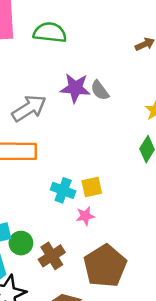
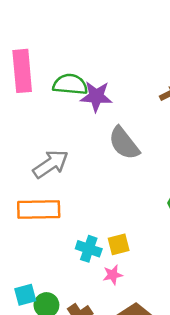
purple star: (75, 88) -> (96, 96), moved
gray semicircle: (100, 90) -> (124, 143), size x1.6

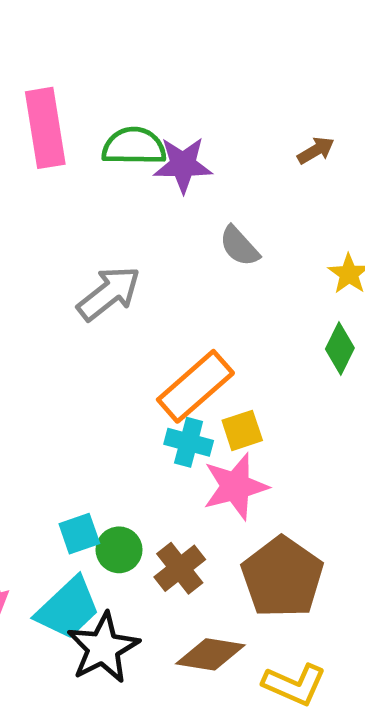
gray semicircle: (124, 143) -> (239, 246), size x0.7
orange rectangle: (39, 209) -> (195, 386), moved, turned -36
pink star: (113, 275) -> (235, 486), size x1.8

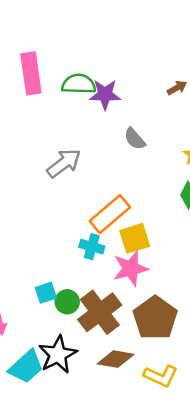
yellow square: (242, 430) -> (135, 238), size x1.4
cyan cross: (189, 442) -> (92, 247), moved
brown cross: (180, 568) -> (100, 312), size x1.6
cyan trapezoid: (68, 608) -> (26, 367), moved

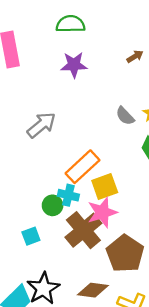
green semicircle: (79, 84) -> (71, 24), moved
gray semicircle: (135, 139) -> (125, 116), moved
green circle: (67, 302) -> (53, 205), moved
brown cross: (100, 312) -> (83, 230), moved

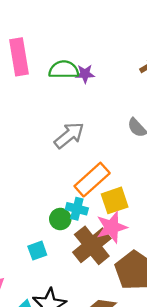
green semicircle: (71, 24) -> (64, 70), moved
purple star: (74, 65) -> (85, 74), size x0.7
gray arrow: (41, 125) -> (69, 135), moved

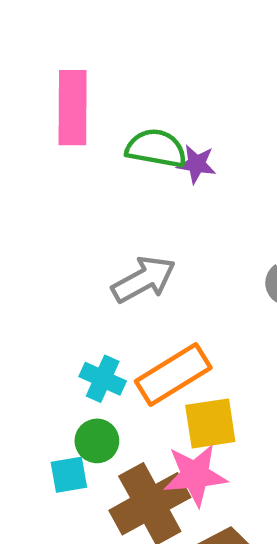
cyan cross: (77, 209) -> (103, 379), moved
cyan square: (37, 251) -> (69, 475), moved

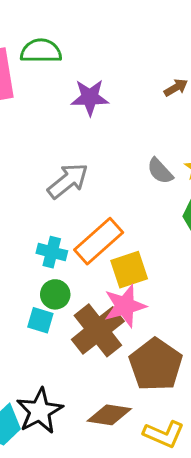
green semicircle: (156, 148) -> (41, 51), moved
purple star: (196, 164) -> (90, 97), size x1.4
cyan square: (69, 475) -> (40, 320), turned 36

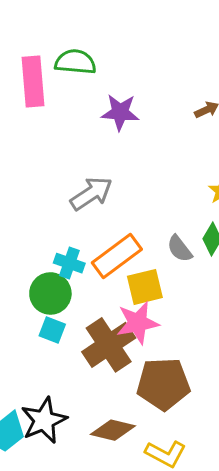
gray semicircle: (160, 171) -> (180, 249), moved
green circle: (55, 294) -> (50, 293), moved, size x1.4
brown pentagon: (156, 365) -> (163, 384), turned 30

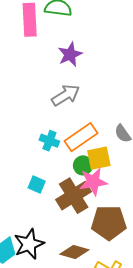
purple star: (120, 112) -> (70, 54), moved, turned -30
green circle: (50, 293) -> (83, 165), moved, size x0.7

